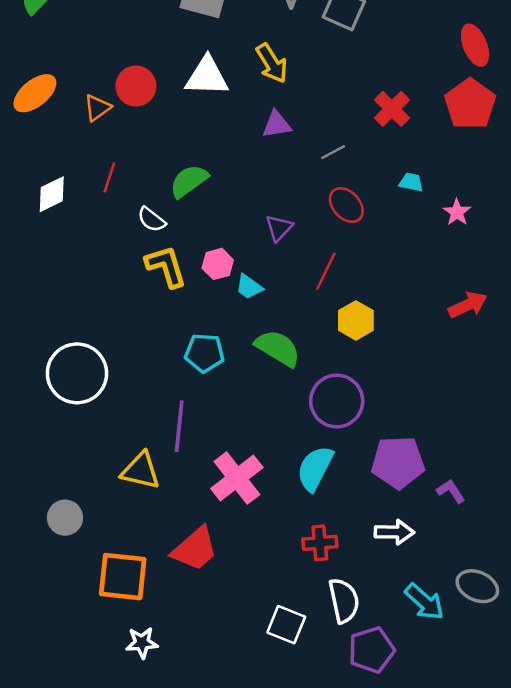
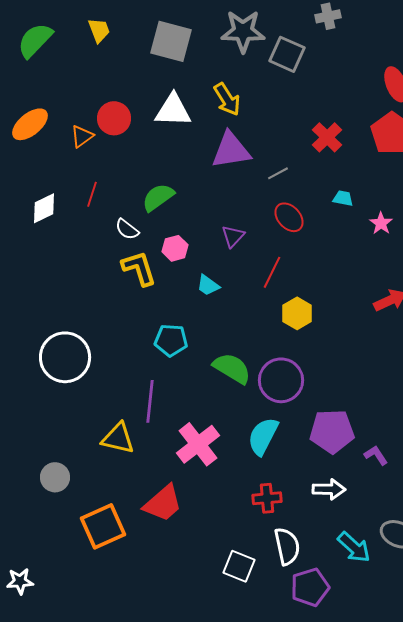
purple triangle: (277, 124) -> (231, 150), size x1.6
pink hexagon: (218, 264) -> (175, 248), moved
green semicircle: (278, 348) -> (232, 368), moved
orange square: (123, 577) -> (103, 526), turned -30
white star: (142, 643) -> (20, 581), moved

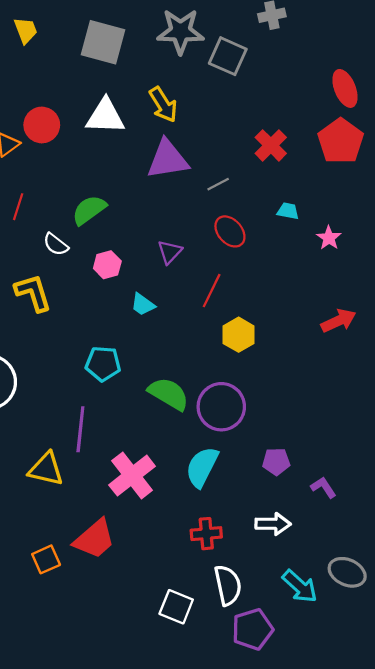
yellow L-shape: (139, 268) -> (33, 293), moved
purple pentagon: (332, 431) -> (276, 462), size x0.6
orange square: (103, 526) -> (46, 559), moved, size x0.6

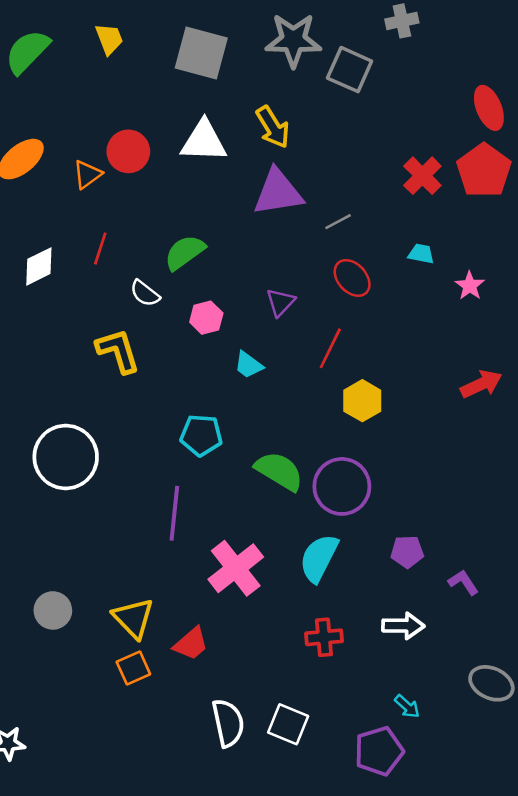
red cross: (271, 145) -> (422, 176), moved
yellow triangle: (46, 469) -> (133, 618), moved, turned 33
red trapezoid: (94, 539) -> (191, 644), size x0.7
white semicircle: (228, 585) -> (228, 723), moved
cyan arrow: (300, 586) -> (407, 706), moved, size x0.6

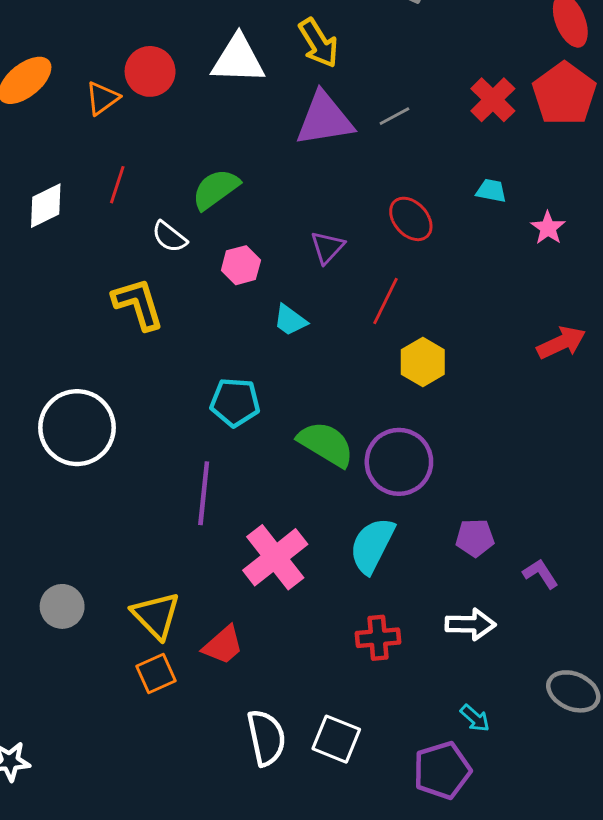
gray line: (338, 222) -> (394, 116), moved

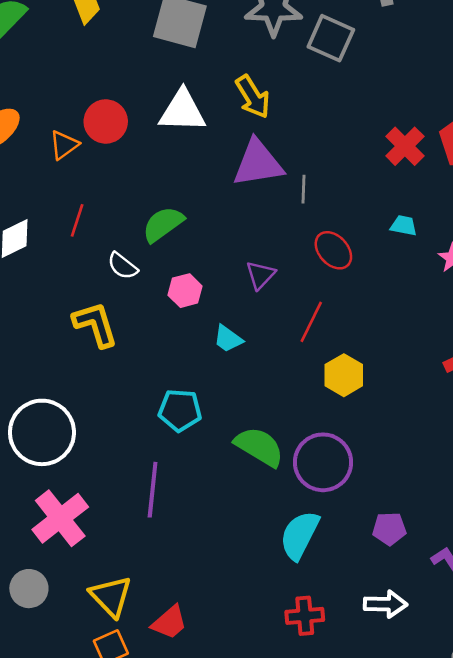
gray line: (394, 116) -> (303, 189), moved, turned -60
pink cross: (275, 557) -> (60, 518), moved

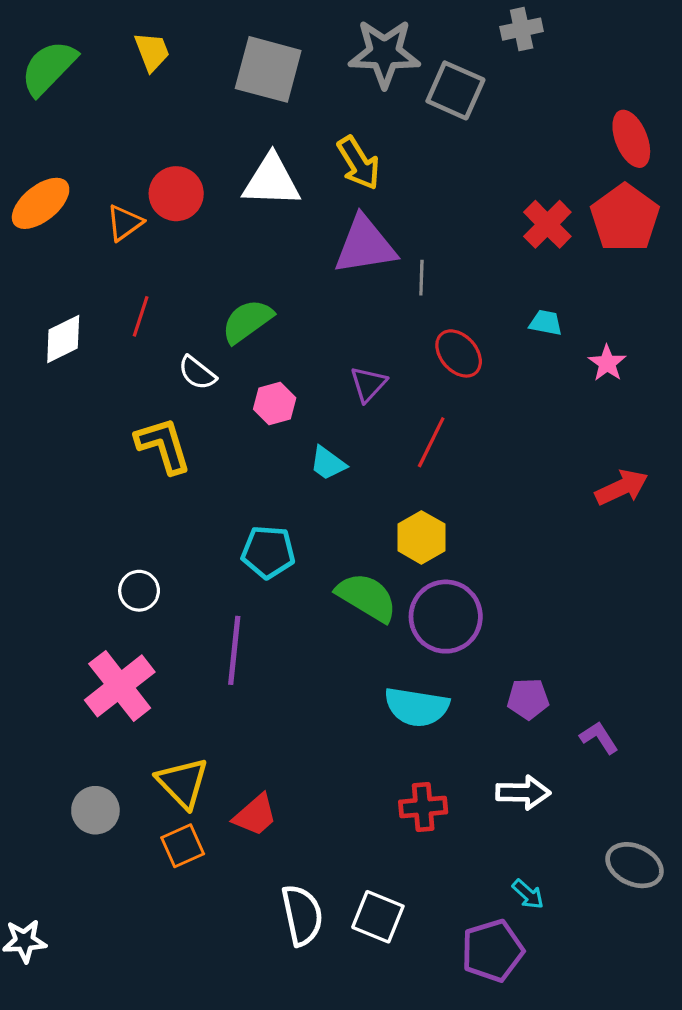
yellow hexagon: (344, 375) -> (421, 537), moved
white circle: (42, 432) -> (139, 591), moved, size x0.5
cyan semicircle: (300, 535) -> (417, 707), turned -108
gray circle: (29, 589) -> (95, 810), moved

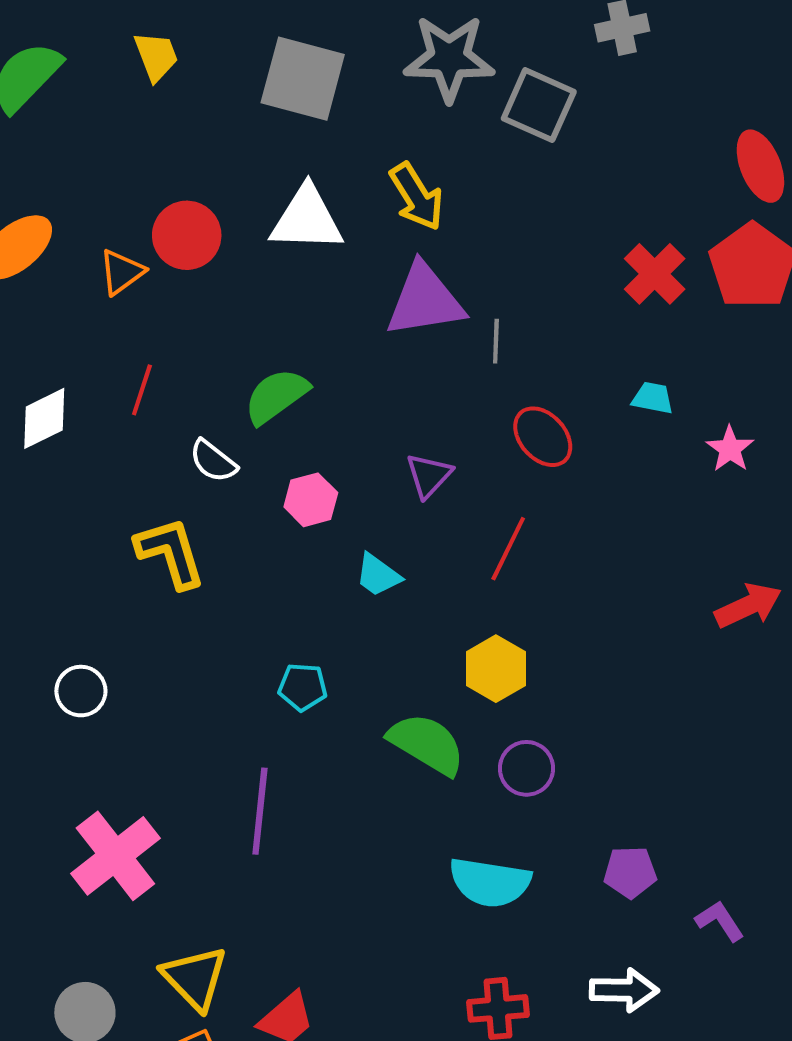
cyan pentagon: (268, 552) -> (303, 687), size x0.7
white circle: (139, 591) -> (81, 691), moved
purple circle: (446, 617) -> (526, 768), size x0.6

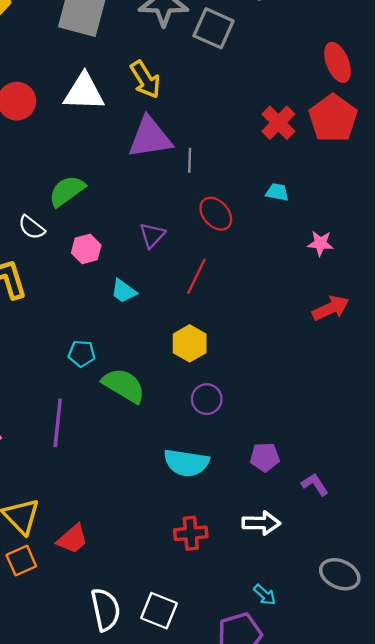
pink star: (730, 449) -> (320, 243), moved, turned -30
green semicircle: (427, 744) -> (124, 385), moved

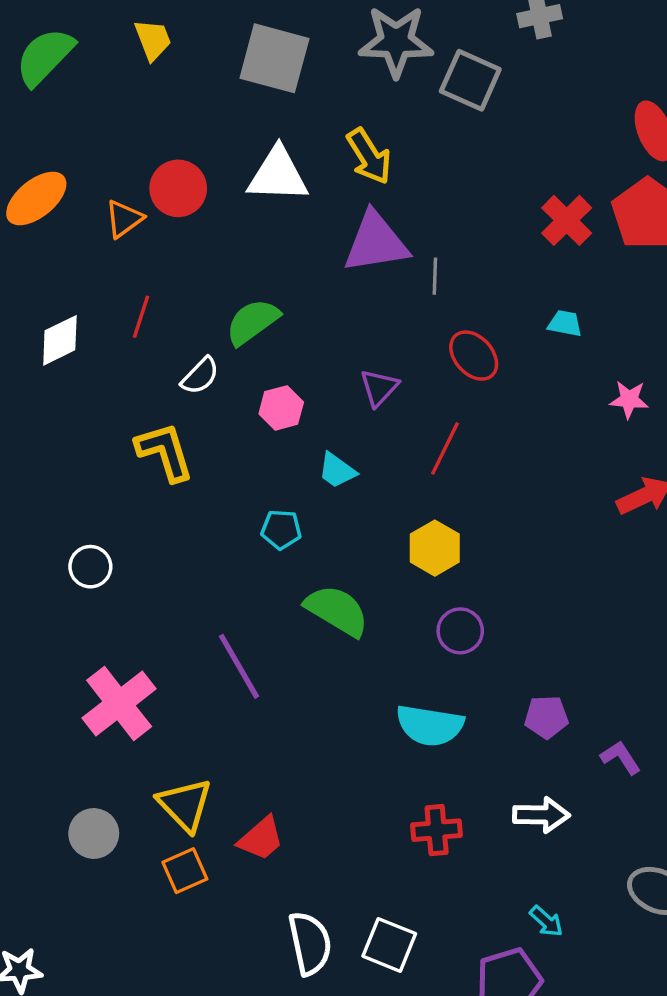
white semicircle: (32, 227) -> (200, 376), turned -84
cyan pentagon: (82, 354) -> (281, 530), moved
purple line: (58, 423) -> (239, 666), turned -36

